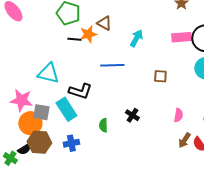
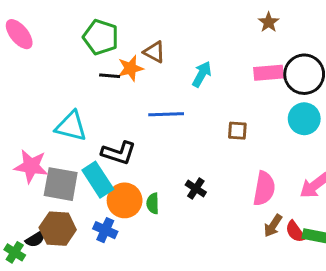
gray square: (41, 112) -> (61, 184), size x1.4
pink semicircle: (178, 115) -> (264, 189), size x1.6
orange circle: (30, 123) -> (125, 200), moved
blue cross: (71, 143) -> (105, 230), turned 35

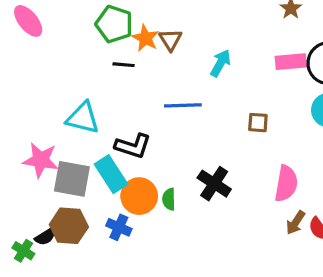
brown triangle: (154, 52) -> (170, 40), turned 30
orange star: (130, 68) -> (145, 38), moved, turned -30
black cross: (196, 189) -> (214, 184), size x1.5

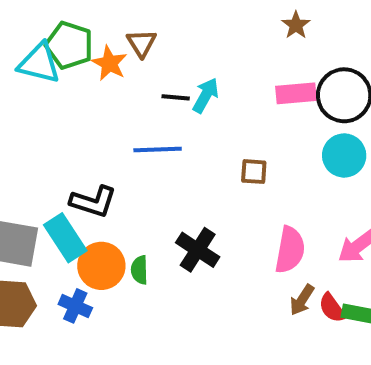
brown triangle: (170, 40) -> (141, 43), moved
black line: (124, 65) -> (176, 97), moved
cyan triangle: (83, 118) -> (39, 63), moved

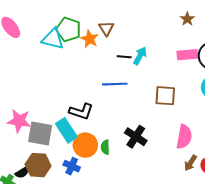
brown square: (254, 172) -> (165, 96), size x1.5

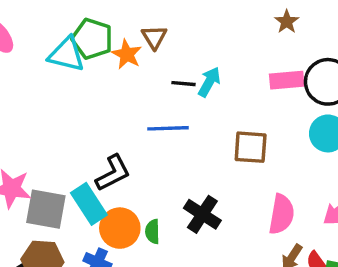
black L-shape: (81, 111) -> (113, 173), turned -45

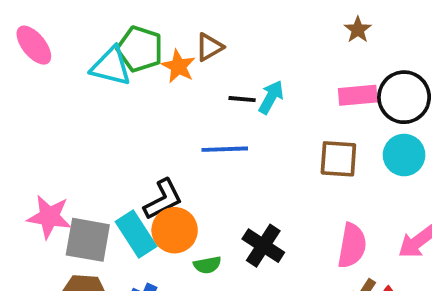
brown triangle: (154, 37) -> (209, 47), turned 32
brown square: (251, 147) -> (338, 159), moved
orange circle: (120, 228) -> (175, 230), moved
green semicircle: (153, 231) -> (207, 265), turned -100

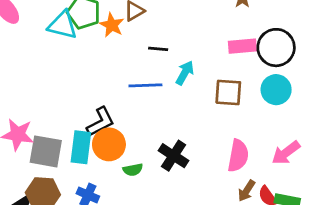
cyan arrow: (271, 97) -> (185, 73), moved
cyan rectangle: (136, 234) -> (81, 147), turned 40

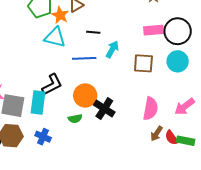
cyan triangle: (63, 25) -> (55, 37), moved
orange circle: (109, 144) -> (85, 95), moved

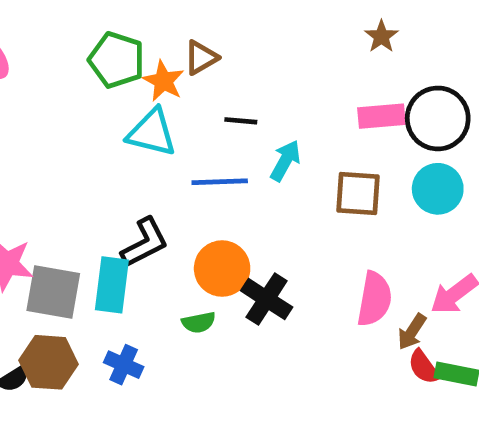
brown arrow: (156, 134) -> (412, 332), moved

